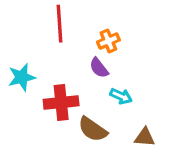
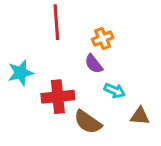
brown triangle: (145, 137) -> (140, 116), moved

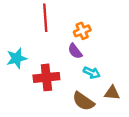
brown semicircle: (88, 122) -> (83, 101), moved

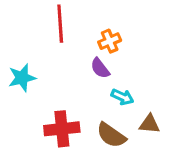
red cross: (46, 77) -> (62, 129), moved

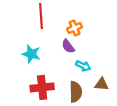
cyan star: (22, 78) -> (31, 54), moved, turned 30
brown semicircle: (111, 135) -> (76, 92), turned -126

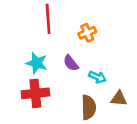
purple semicircle: (68, 46) -> (71, 63), moved
red cross: (42, 87) -> (35, 93), moved

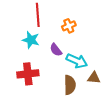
cyan star: (37, 63) -> (31, 40), moved
cyan arrow: (97, 77) -> (77, 61), size x1.5

